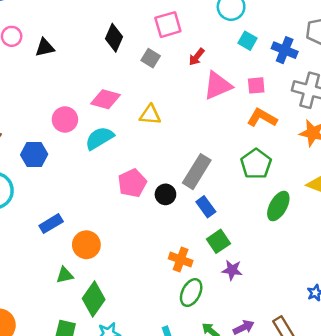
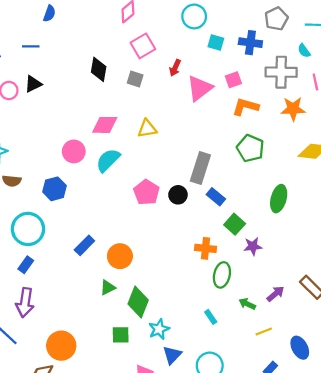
black triangle: (45, 48) -> (33, 84), moved
green ellipse: (278, 206) -> (279, 199), moved

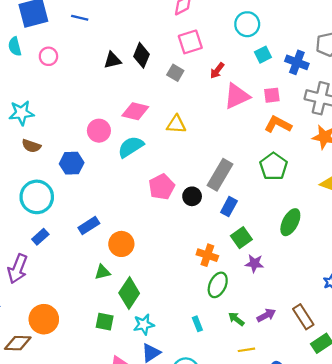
cyan square: (216, 43) -> (263, 55), turned 35
black triangle: (33, 84) -> (112, 60), moved
blue rectangle: (216, 197) -> (229, 207), turned 66
blue rectangle: (26, 265) -> (40, 237), moved

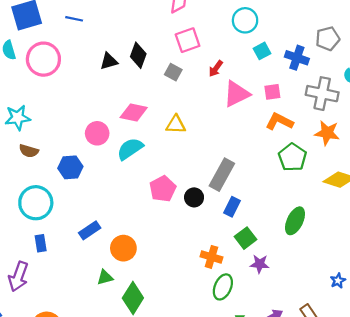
pink circle: (48, 56) -> (43, 59), size x1.8
green pentagon: (274, 166) -> (292, 157), moved
blue rectangle: (40, 237) -> (41, 243), turned -56

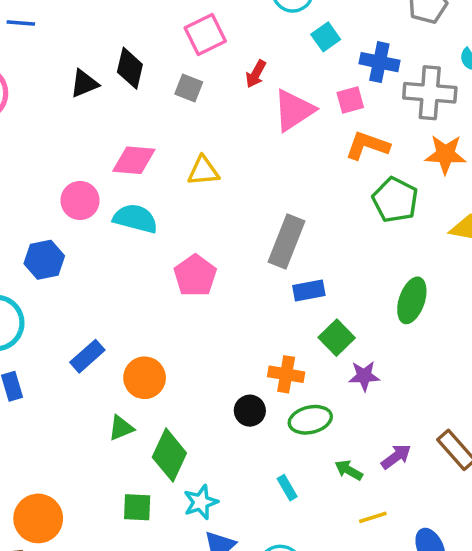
blue cross: (297, 58) -> (379, 62), moved
cyan semicircle: (130, 149) -> (135, 219), turned 56
black circle: (194, 197) -> (250, 411), moved
blue rectangle: (232, 207) -> (309, 291), turned 60
green ellipse: (223, 287) -> (310, 420), turned 60

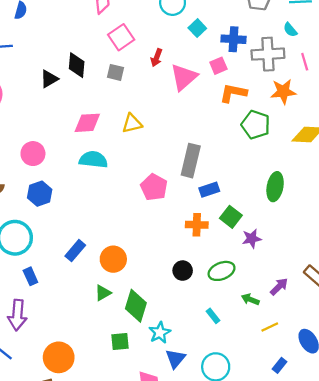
pink circle: (80, 200) -> (33, 154), moved
pink pentagon: (195, 276) -> (154, 187), moved
orange cross: (286, 374) -> (197, 225), moved

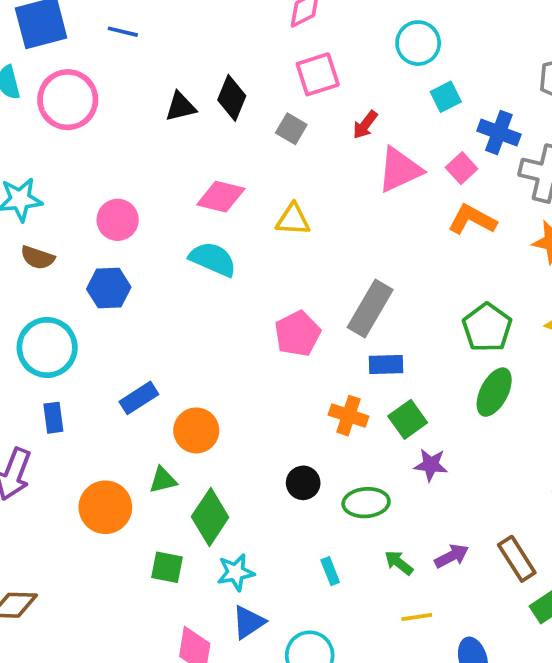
pink square: (218, 66) -> (462, 168), turned -36
green pentagon: (256, 125) -> (487, 328), moved
orange circle: (59, 357) -> (105, 507), moved

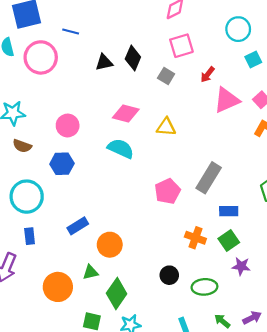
blue line: (123, 32) -> (71, 31), moved
blue rectangle: (386, 365) -> (229, 211), moved

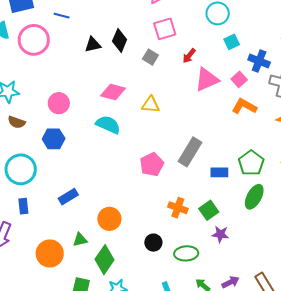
blue rectangle: (229, 211) -> (219, 172), moved
orange circle: (110, 245) -> (109, 219), moved

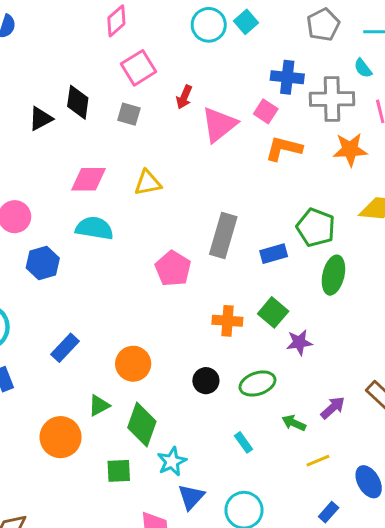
cyan square: (232, 42) -> (246, 22), moved
blue hexagon: (54, 139) -> (43, 263), moved

